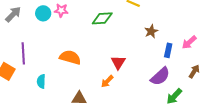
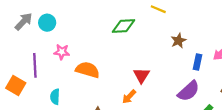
pink star: (61, 10) -> (62, 52), moved
cyan circle: (43, 13) -> (47, 23), moved

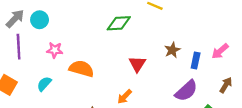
brown star: (178, 41) -> (172, 50), moved
purple line: (35, 65) -> (19, 47), moved
red triangle: (141, 75) -> (137, 64), moved
cyan semicircle: (55, 97) -> (44, 84), moved, turned 40

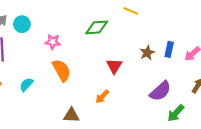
pink star: (55, 50) -> (53, 42), moved
blue rectangle: (196, 61) -> (169, 49), moved
orange semicircle: (81, 69) -> (62, 70), turned 45

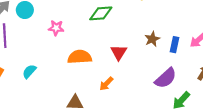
blue rectangle: (169, 49) -> (175, 45), moved
orange semicircle: (62, 70) -> (80, 57), moved, turned -65

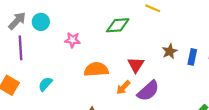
purple semicircle: (166, 78) -> (148, 91), moved
orange arrow: (106, 84) -> (123, 87), moved

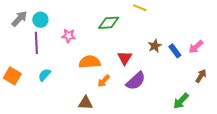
purple line: (20, 48) -> (36, 43), moved
blue rectangle: (192, 57) -> (175, 51), turned -48
orange arrow: (123, 87) -> (104, 81), moved

